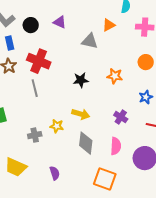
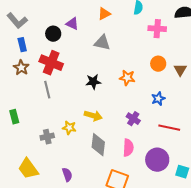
black circle: (31, 25) -> (53, 34), moved
orange triangle: (109, 25) -> (104, 14), moved
yellow trapezoid: (16, 167) -> (28, 169), turned 30

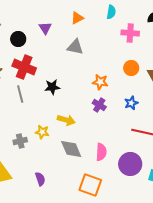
purple triangle: (72, 24) -> (45, 28), turned 32
black circle: (53, 34) -> (18, 39), moved
black star: (93, 82) -> (52, 87), moved
purple cross: (133, 119) -> (99, 105), moved
gray diamond: (98, 145) -> (71, 149), turned -30

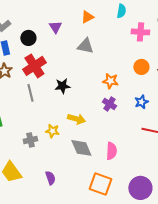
red cross: (24, 67) -> (34, 66), turned 35
purple circle: (130, 164) -> (140, 188), moved

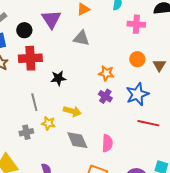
purple triangle: (55, 27) -> (51, 19), size x1.5
red cross: (34, 66) -> (30, 58), turned 30
gray line: (30, 93) -> (34, 102), moved
blue star: (141, 102) -> (137, 94), size x1.6

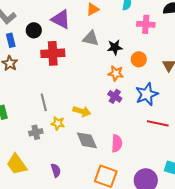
purple triangle: (51, 19) -> (61, 19), turned -30
red cross: (30, 58) -> (53, 53), moved
orange circle: (137, 59) -> (139, 59), moved
black star: (58, 78) -> (115, 47), moved

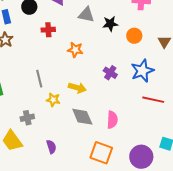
red cross: (53, 53) -> (48, 30), size x0.6
orange star: (116, 73) -> (75, 50), moved
gray cross: (36, 132) -> (27, 118), moved

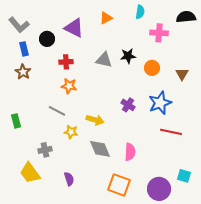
gray triangle: (86, 15) -> (104, 60), moved
orange star: (75, 50) -> (69, 86), moved
gray line: (39, 79) -> (57, 111), turned -48

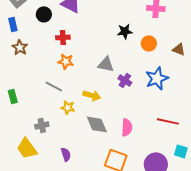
blue rectangle: (24, 49) -> (13, 24), moved
gray triangle: (104, 60) -> (106, 64), moved
brown triangle: (182, 74) -> (179, 49), turned -40
red line: (171, 132) -> (168, 121), moved

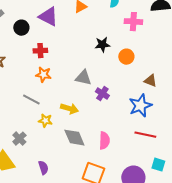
brown triangle: (179, 49) -> (150, 81), moved
blue star: (157, 78) -> (140, 106), moved
gray cross: (42, 125) -> (19, 139), turned -32

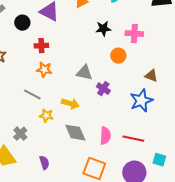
pink cross: (133, 22) -> (134, 34), moved
black star: (102, 45) -> (103, 29), moved
orange circle: (126, 57) -> (118, 56), moved
red line: (145, 135) -> (133, 139), moved

